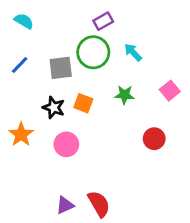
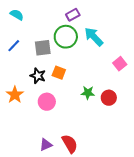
cyan arrow: (133, 52) -> (94, 37), size x1.5
green star: (124, 95) -> (88, 93), moved

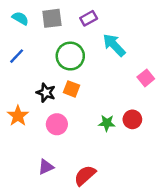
green circle: (66, 37) -> (70, 56), moved
gray square: (43, 48) -> (52, 18), moved
green star: (88, 93) -> (107, 123), moved
red semicircle: (70, 144) -> (85, 175), turned -102
purple triangle: (46, 145) -> (46, 167), moved

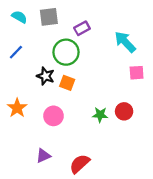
purple rectangle: (89, 18) -> (82, 28), moved
cyan arrow: (114, 45) -> (125, 42), moved
pink square: (146, 78) -> (137, 73), turned 35
black star: (46, 93) -> (46, 76), moved

